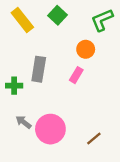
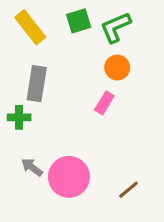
green square: (57, 15) -> (79, 21), turned 30
green L-shape: (102, 20) -> (116, 27), moved
gray rectangle: (39, 69) -> (37, 84), moved

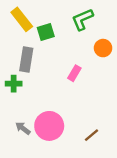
green square: (79, 21) -> (46, 32), moved
orange circle: (117, 68) -> (103, 48), moved
gray arrow: (32, 167) -> (23, 128), moved

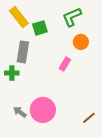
orange circle: (103, 48) -> (81, 42), moved
brown line: (92, 135) -> (89, 118), moved

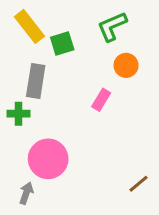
pink circle: (43, 110) -> (48, 159), moved
gray arrow: (20, 112) -> (26, 193), moved, turned 72

